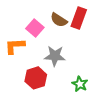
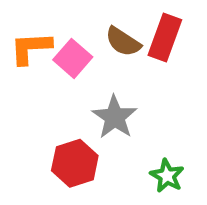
orange L-shape: (15, 46) -> (31, 48), moved
gray star: (55, 56) -> (115, 117), turned 30

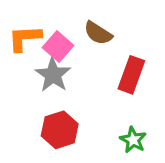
red rectangle: (165, 38) -> (131, 75), moved
gray star: (115, 117) -> (53, 75), moved

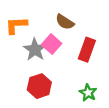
pink square: (58, 46) -> (52, 44), moved

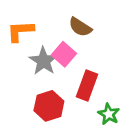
red rectangle: (87, 50) -> (87, 86), moved

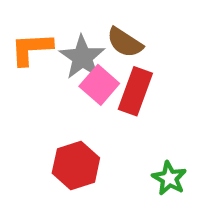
gray star: (43, 61) -> (82, 57), moved
red rectangle: (87, 86) -> (135, 91), moved

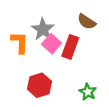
brown semicircle: (125, 42) -> (87, 22), moved
orange L-shape: (31, 49) -> (20, 43), moved, turned 95

